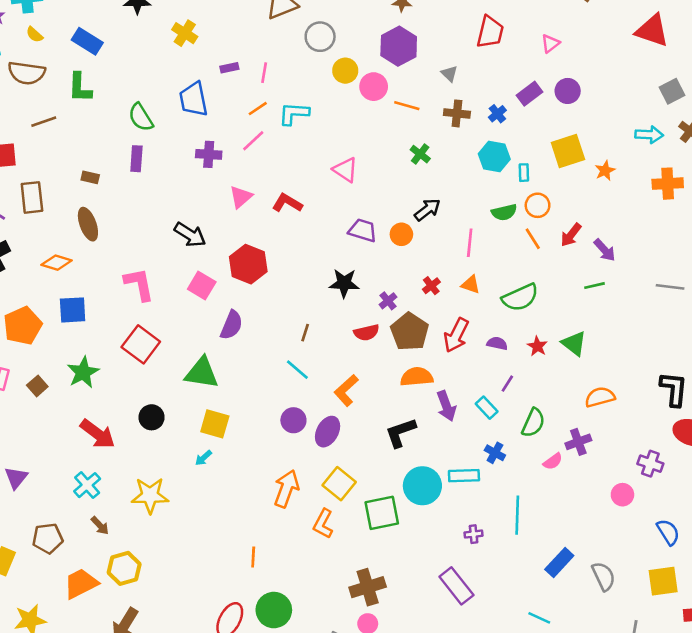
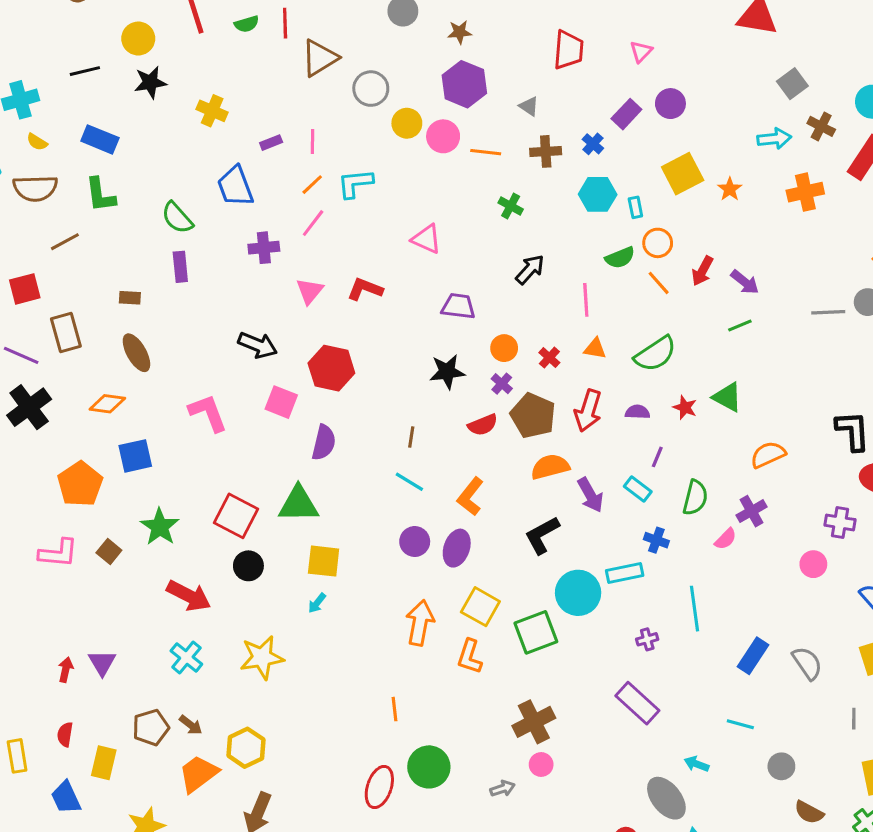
orange circle: (401, 234) -> (504, 348), moved
red square: (141, 344) -> (236, 516), moved
brown arrow: (100, 525) -> (191, 725), moved

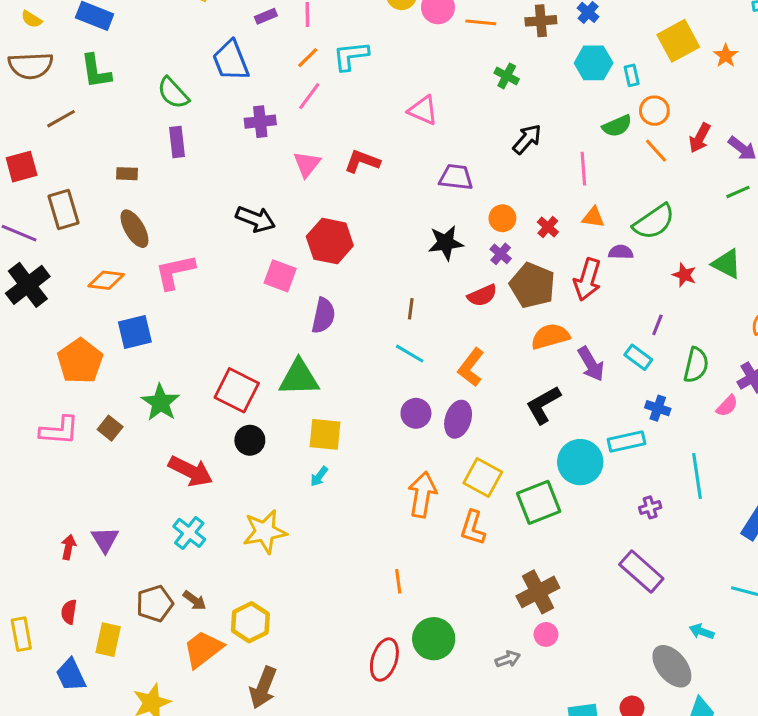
purple semicircle: (637, 412) -> (621, 252), moved
pink L-shape: (208, 413) -> (175, 272), moved, turned -81

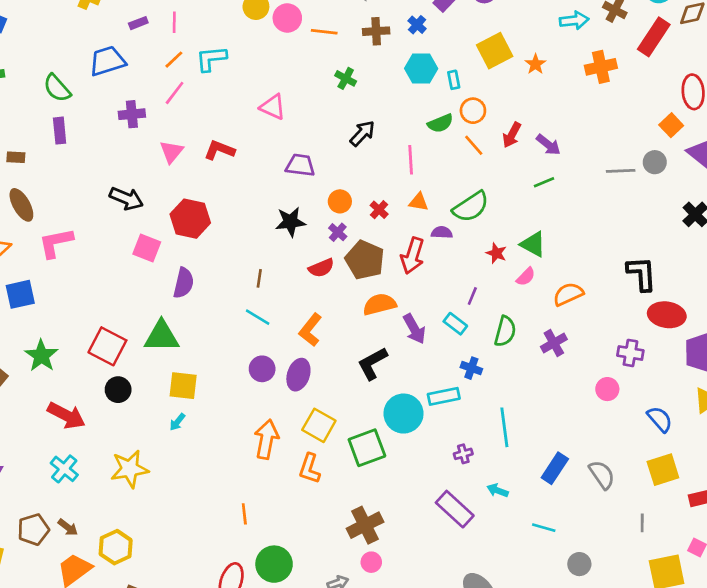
blue trapezoid: (231, 61) -> (107, 61), turned 93
pink semicircle: (727, 406) -> (526, 277), moved
cyan arrow: (702, 631) -> (498, 490), moved

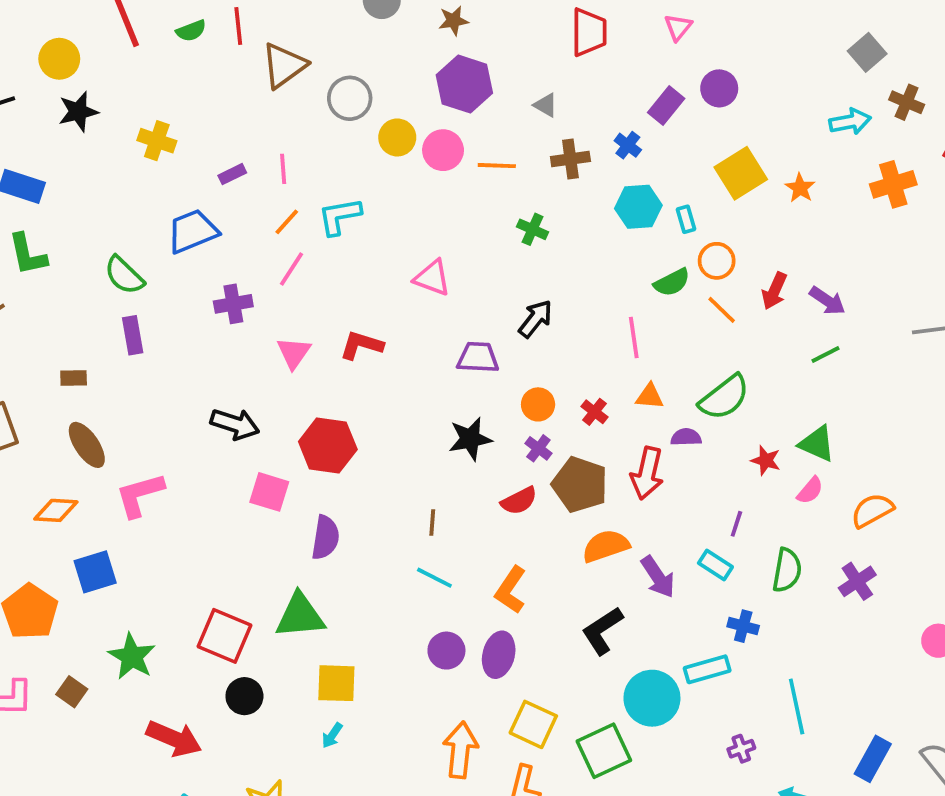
black arrow: (362, 133) -> (536, 319), moved

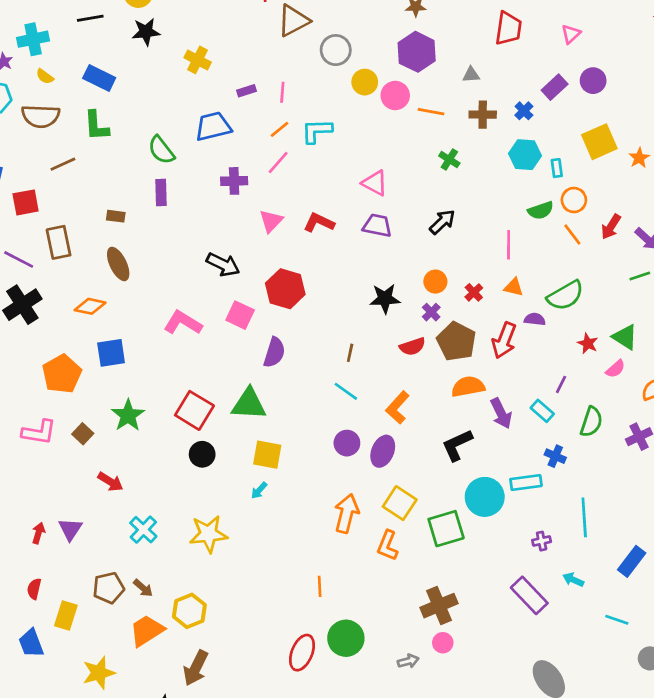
gray triangle: (546, 105) -> (471, 75), turned -42
purple trapezoid: (478, 357) -> (377, 226), moved
pink L-shape: (140, 495) -> (183, 323), moved, turned 39
red arrow: (174, 739) -> (110, 482), moved, size x0.7

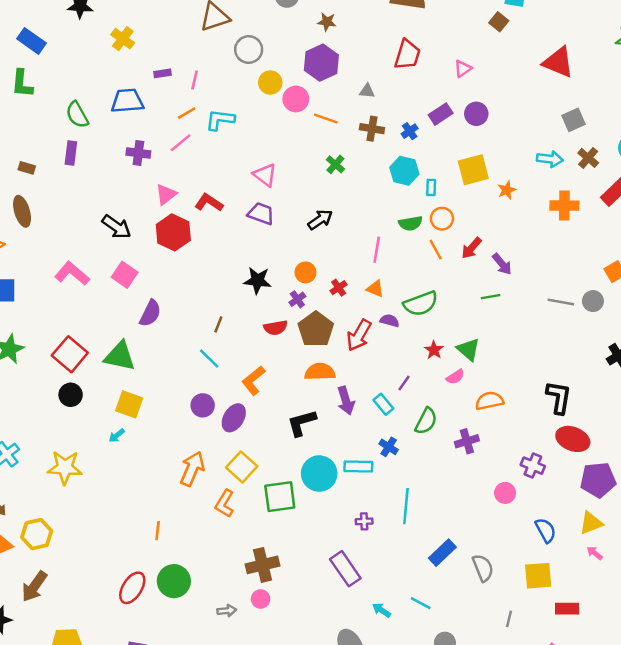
red hexagon: (285, 289) -> (173, 232), moved
cyan arrow: (573, 580) -> (381, 610), moved

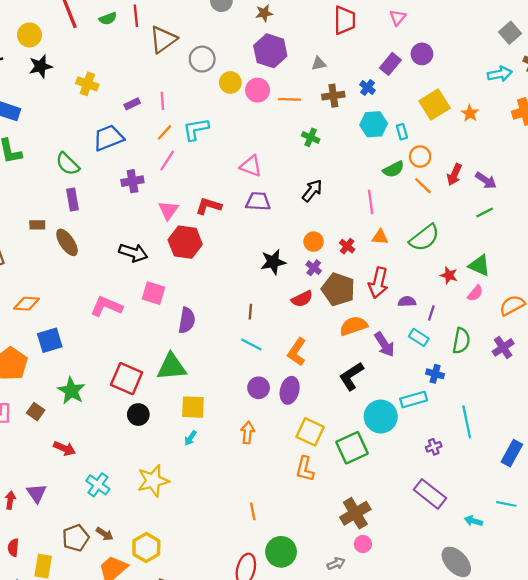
brown ellipse: (22, 211) -> (67, 242), moved
purple semicircle: (390, 321) -> (407, 302), moved
orange arrow: (192, 469) -> (248, 432), moved, size x0.7

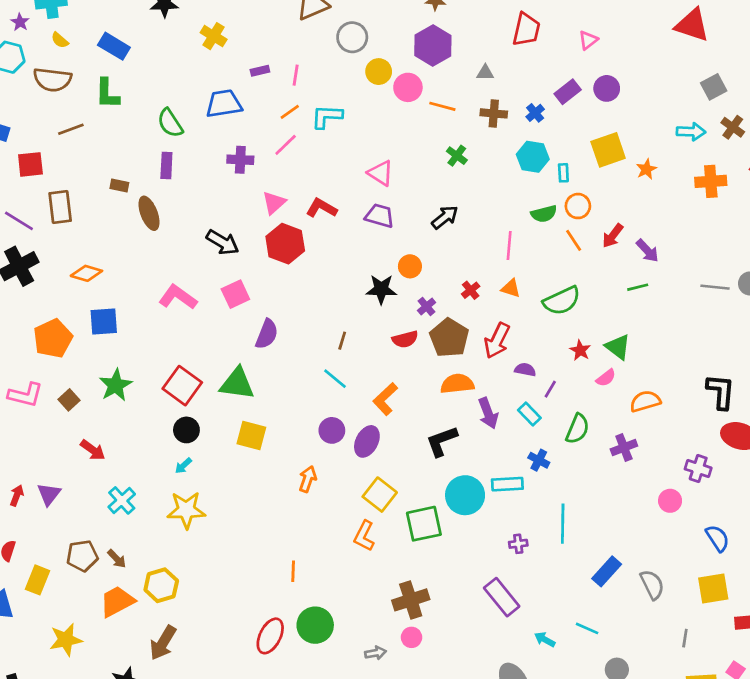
orange circle: (314, 242) -> (410, 266), moved
pink square: (153, 293) -> (235, 294), turned 35
cyan arrow: (190, 438) -> (183, 466), moved

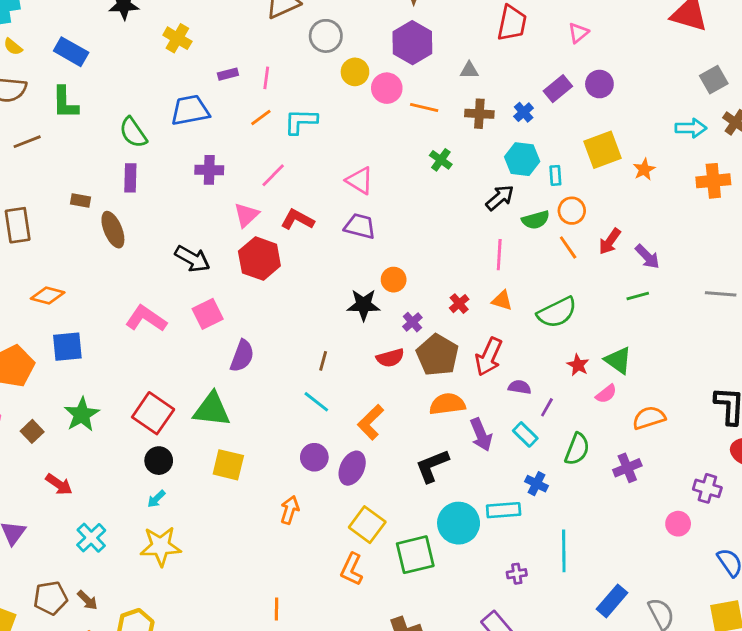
pink line: (286, 145) -> (273, 175), moved
black arrow: (445, 217) -> (500, 198), moved

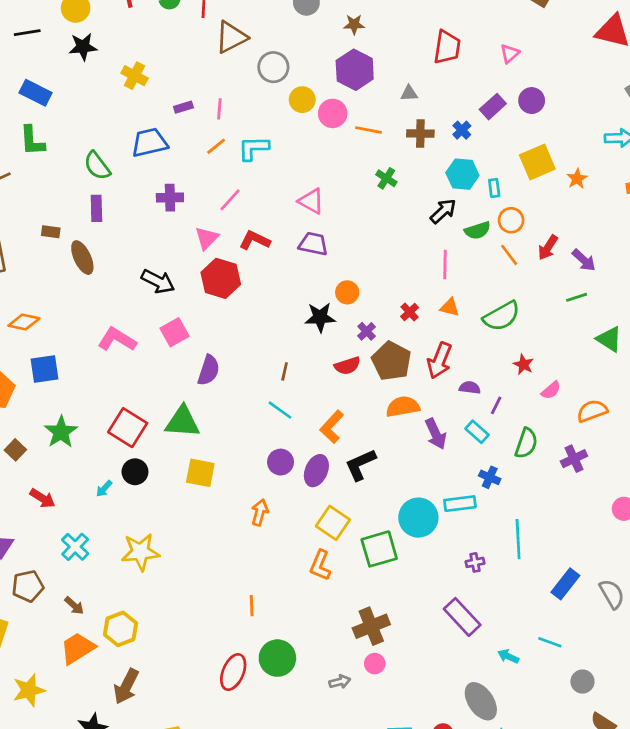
green triangle: (618, 360) -> (609, 339), moved
black L-shape: (432, 466) -> (360, 465), moved
cyan arrow: (156, 499) -> (104, 489), moved
brown pentagon: (50, 598) -> (28, 586), moved

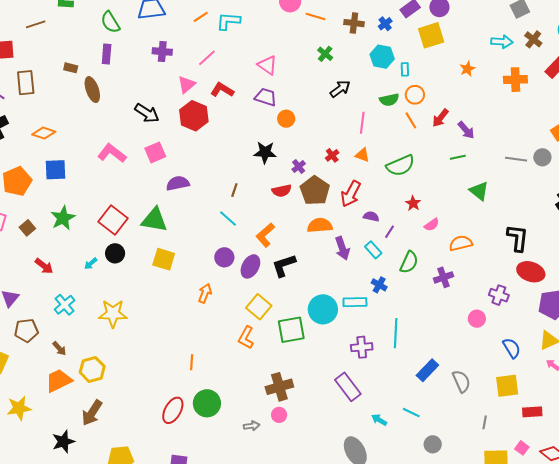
yellow square: (537, 162) -> (431, 35), moved
black arrow: (443, 211) -> (340, 89), moved
orange circle: (347, 292) -> (286, 119), moved
purple semicircle: (209, 370) -> (178, 183), turned -125
purple cross: (475, 562) -> (362, 347), size x1.5

